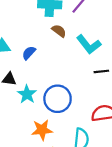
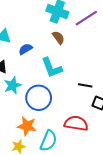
cyan L-shape: (89, 44) -> (52, 68), moved
orange star: (42, 130) -> (27, 126), moved

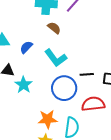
black line: (85, 85) -> (87, 74), moved
blue circle: (39, 98) -> (64, 88), moved

